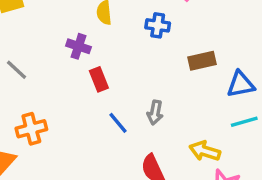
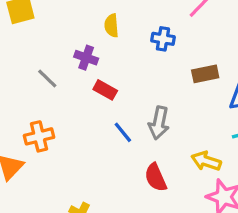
gray line: (17, 70) -> (47, 79), moved
red rectangle: (99, 79) -> (105, 90), turned -40
gray arrow: (155, 113) -> (159, 123), size x1.4

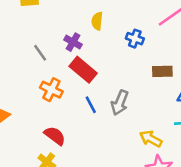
red rectangle: (105, 90) -> (83, 70), size x1.5
orange cross: (39, 136) -> (51, 90), moved, turned 30
red semicircle: (156, 177) -> (55, 136), moved, turned 140

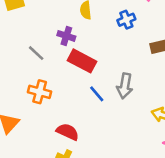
blue cross: (135, 39) -> (126, 20), turned -30
orange cross: (51, 90) -> (40, 92), moved

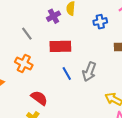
purple cross: (66, 36) -> (54, 16), moved, turned 32
red rectangle: (82, 61) -> (60, 46), turned -40

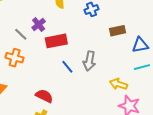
purple cross: (54, 16) -> (39, 24), moved
orange cross: (24, 64) -> (15, 58), moved

